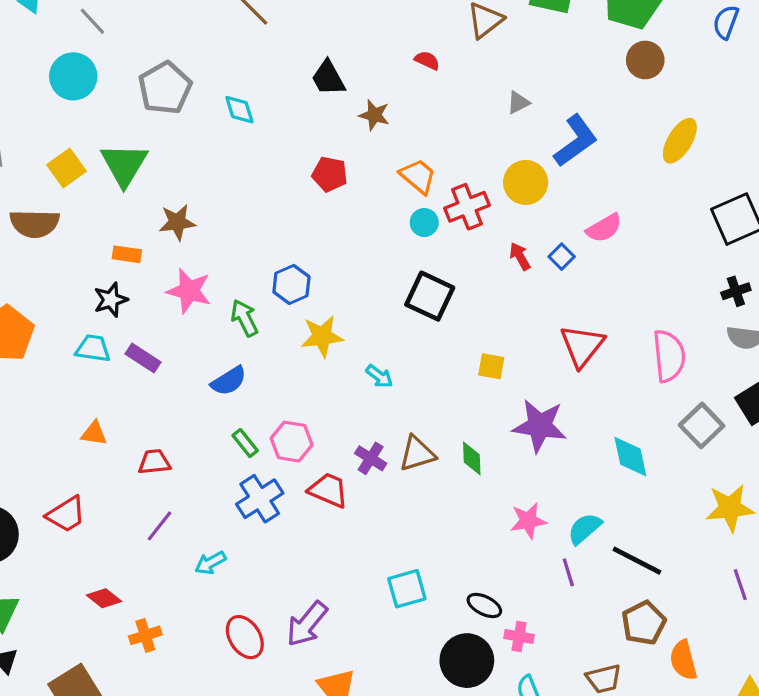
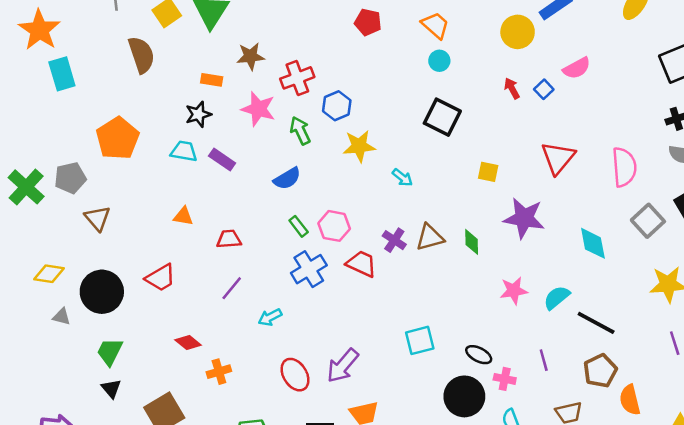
red cross: (467, 207) -> (297, 78), moved
brown semicircle: (35, 224) -> (141, 55), turned -111
purple line: (568, 572) -> (544, 360), moved

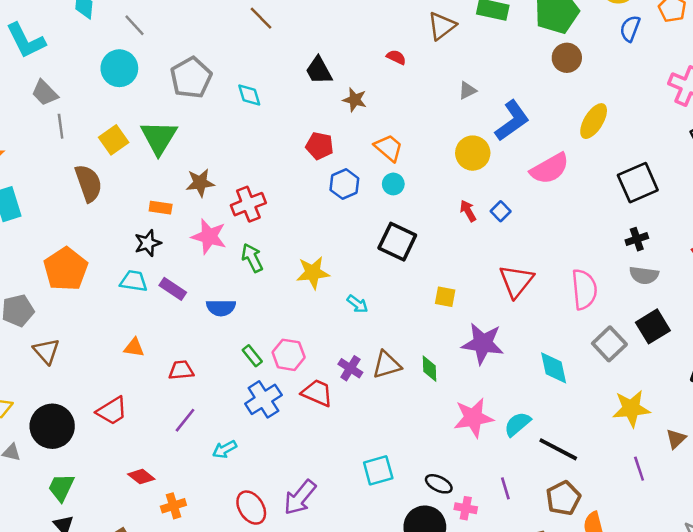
pink semicircle: (577, 68) -> (550, 169), moved, size x1.4
blue hexagon: (337, 106) -> (344, 184), moved
blue semicircle: (287, 179) -> (221, 308), moved, turned 32
pink star: (514, 291) -> (473, 418), size x1.4

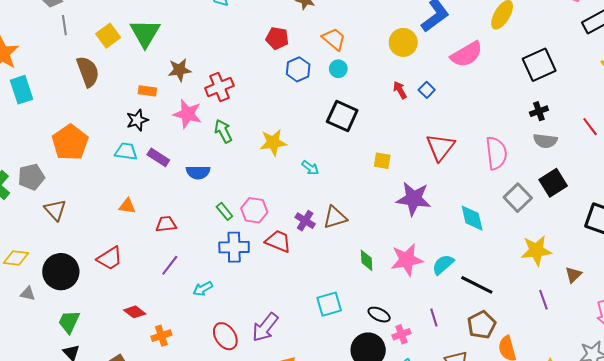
green diamond: (429, 369) -> (367, 260), moved
blue cross: (263, 399) -> (234, 247), turned 32
pink cross: (466, 508) -> (401, 334), turned -30

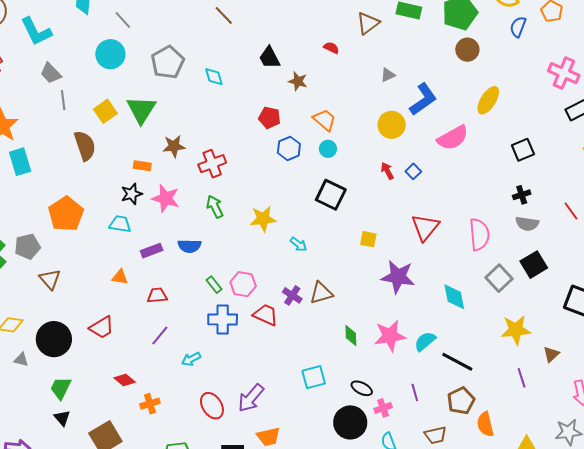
black square: (539, 65) -> (523, 150), size x0.7
pink star: (187, 114) -> (166, 198), moved
purple rectangle: (158, 157) -> (152, 251), moved, turned -55

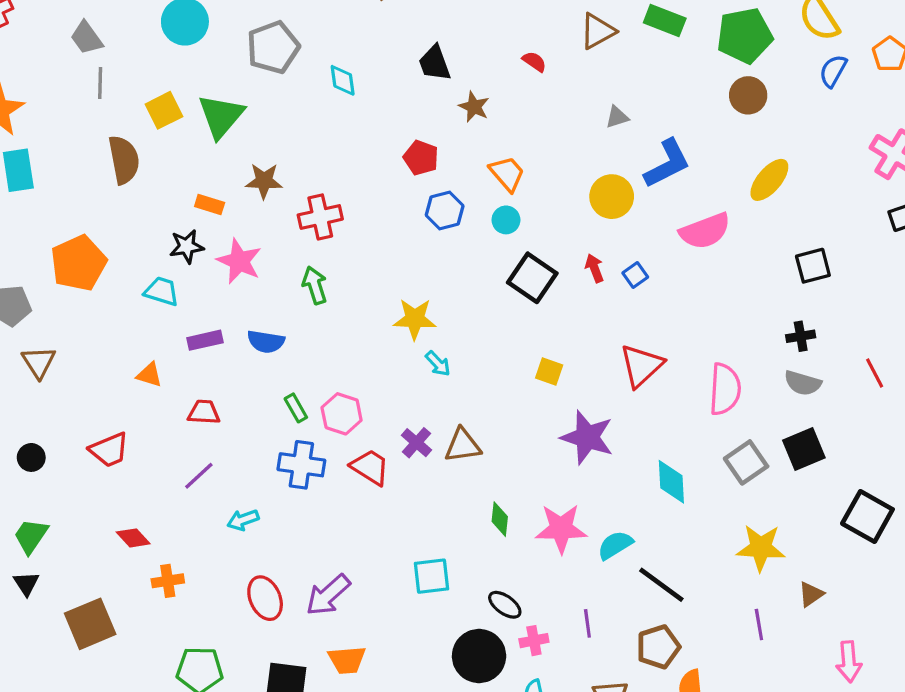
black square: (331, 195) -> (532, 278), moved
yellow star: (263, 219) -> (415, 319), moved
black circle: (54, 339) -> (31, 457), size x0.5

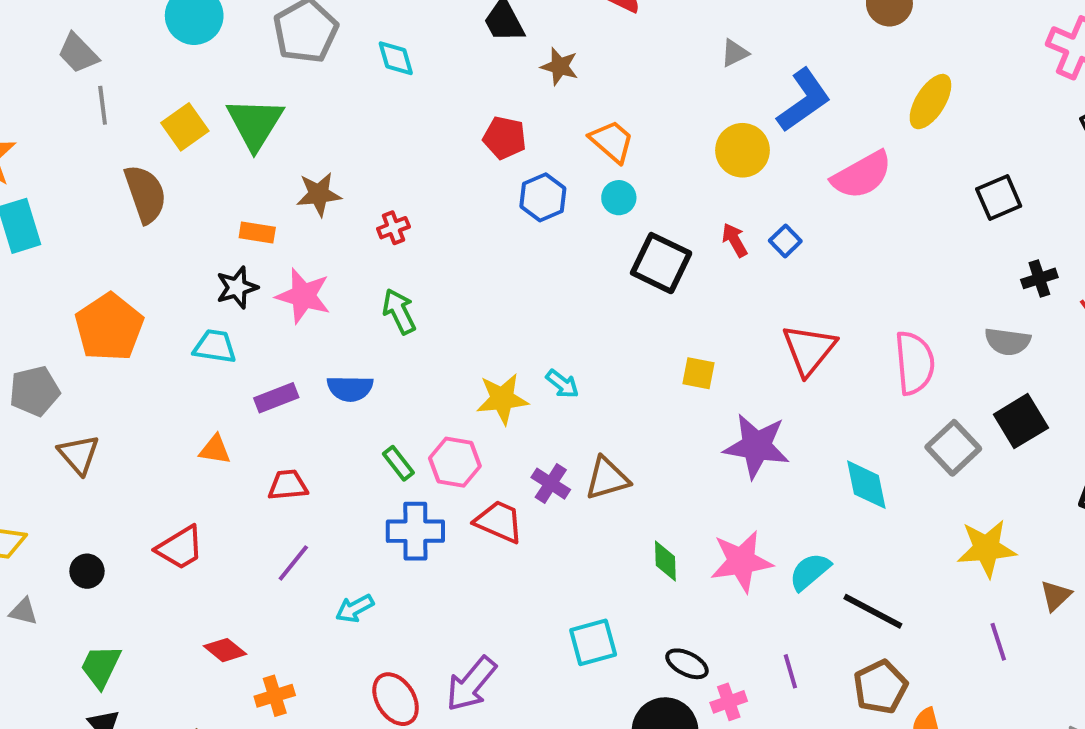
red cross: (320, 217) -> (393, 228), size x0.6
yellow star: (415, 319) -> (502, 399), moved
black cross: (801, 336) -> (1039, 278), moved

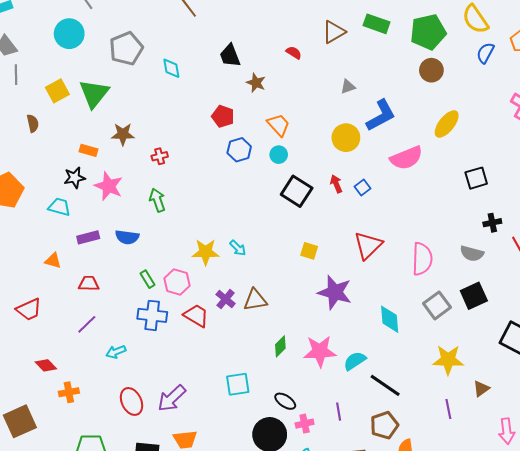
brown semicircle: (145, 194) -> (33, 123), size x0.6
green diamond: (665, 561) -> (280, 346), turned 40

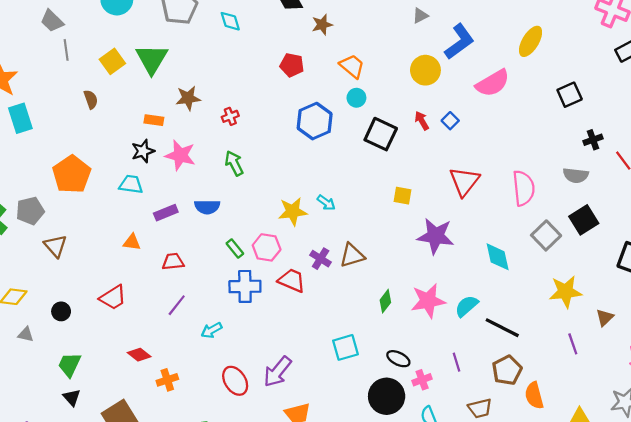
brown star: (256, 83) -> (322, 25), turned -30
blue hexagon: (239, 150) -> (315, 121), moved, size x1.4

